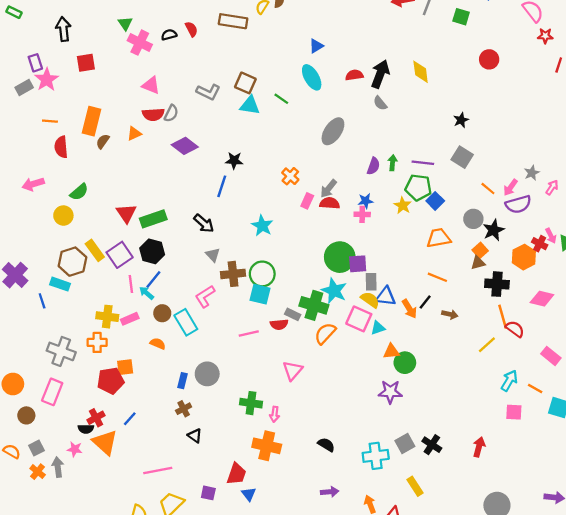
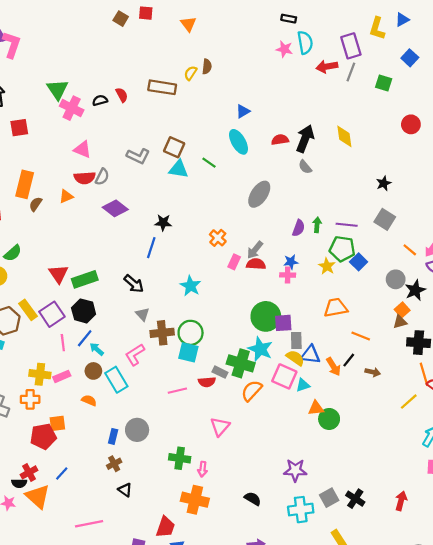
green triangle: (125, 23) -> (57, 89), size x1.5
orange trapezoid: (439, 238) -> (336, 308), moved
cyan arrow: (147, 293) -> (97, 349), moved
purple star: (390, 392) -> (295, 470), moved

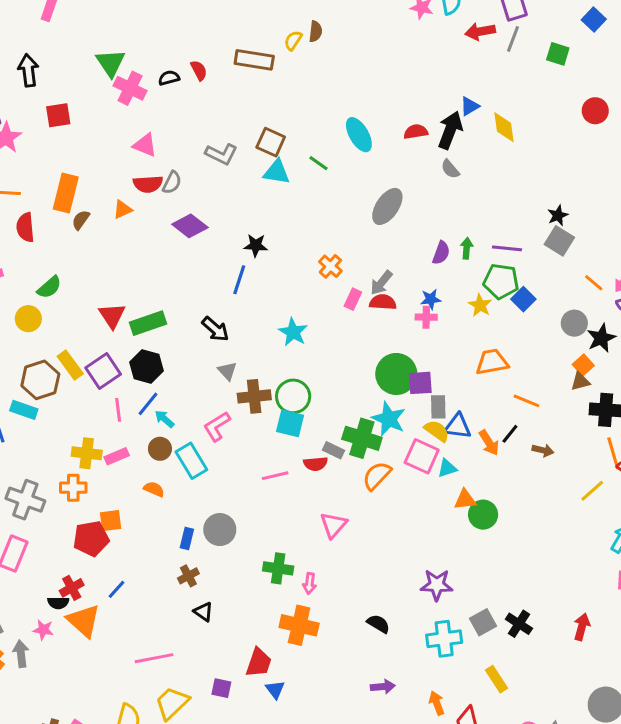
blue triangle: (243, 111) -> (470, 106), moved
black star: (384, 183) -> (558, 215), moved

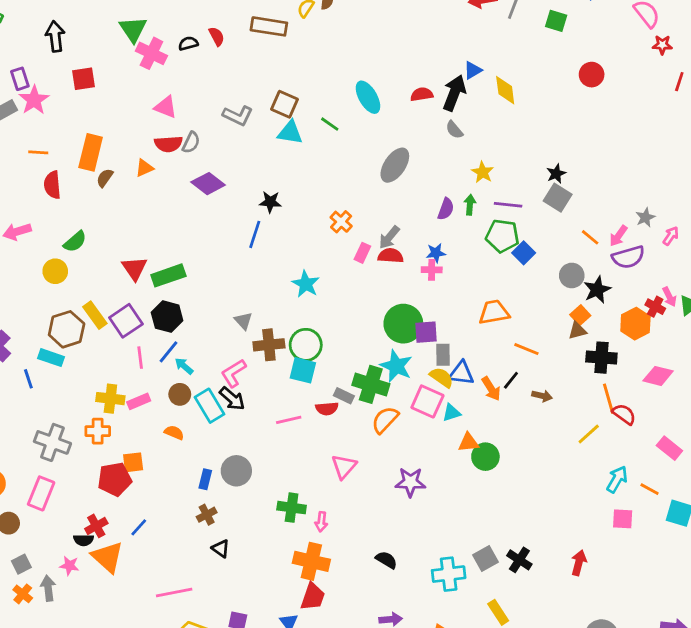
yellow star: (480, 305) -> (483, 172), moved
black arrow: (215, 329) -> (232, 399), moved
purple star: (437, 585) -> (410, 482), moved
red trapezoid: (259, 663) -> (313, 597), moved

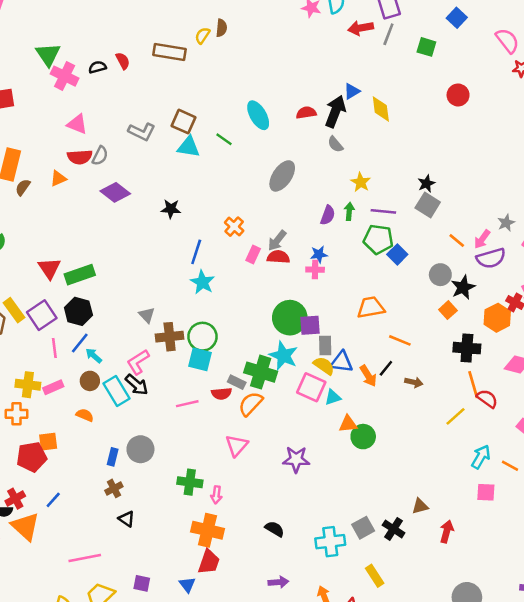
blue line: (255, 234) -> (196, 252), moved
brown triangle: (577, 331) -> (420, 506), moved
orange semicircle: (385, 420) -> (251, 404), moved

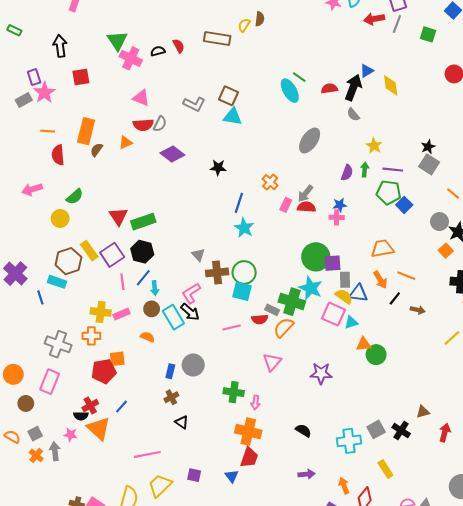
green line: (224, 139) -> (299, 77), moved
cyan arrow: (94, 356) -> (155, 288), turned -136
orange arrow: (368, 376) -> (380, 280), moved

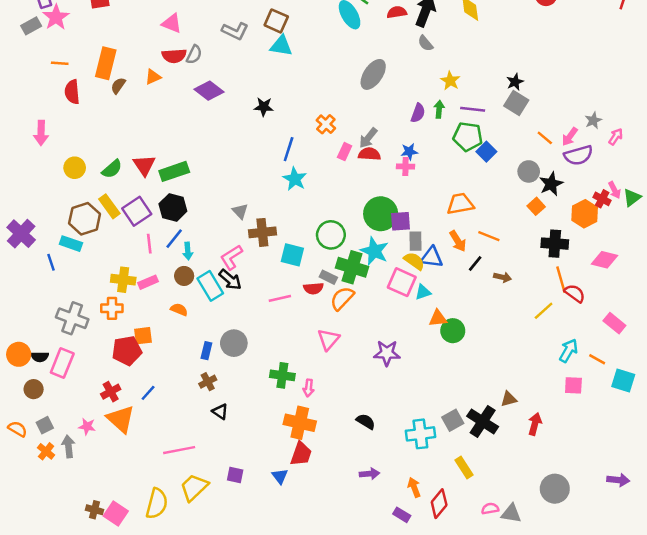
pink arrow: (32, 189) -> (41, 133), turned -72
green semicircle: (75, 197) -> (112, 169), moved
green circle: (244, 272) -> (331, 235), moved
black semicircle: (81, 416) -> (40, 357), moved
black cross: (401, 430) -> (483, 421), size x1.4

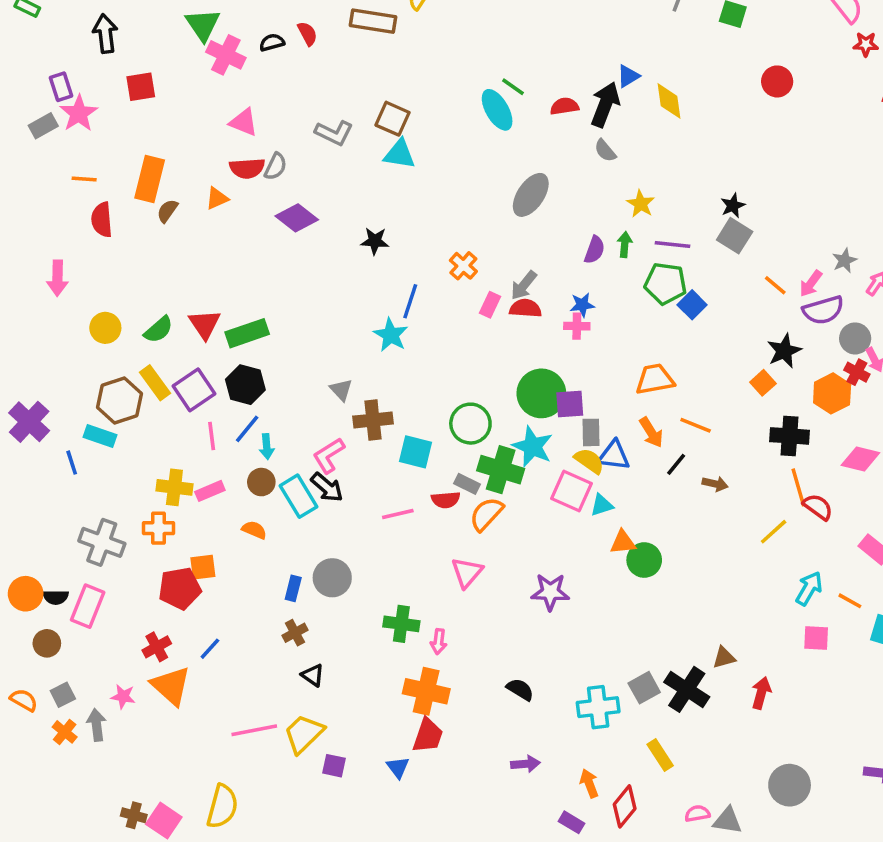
gray circle: (529, 171) -> (855, 338), moved
cyan star: (295, 179) -> (391, 335), moved
yellow trapezoid: (194, 487) -> (304, 734), moved

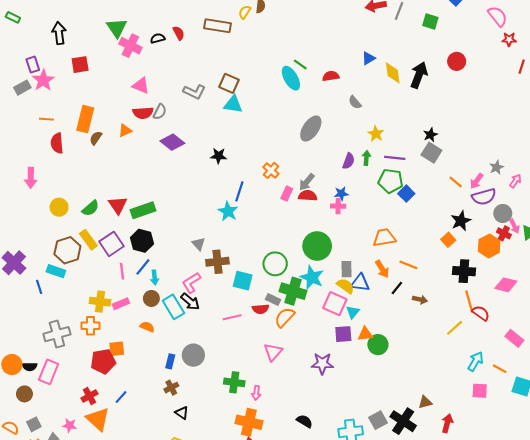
black arrow: (605, 105) -> (419, 75), moved
purple square: (570, 404) -> (343, 334), moved
cyan triangle: (602, 505) -> (353, 312), turned -32
gray cross: (102, 542) -> (57, 334), turned -35

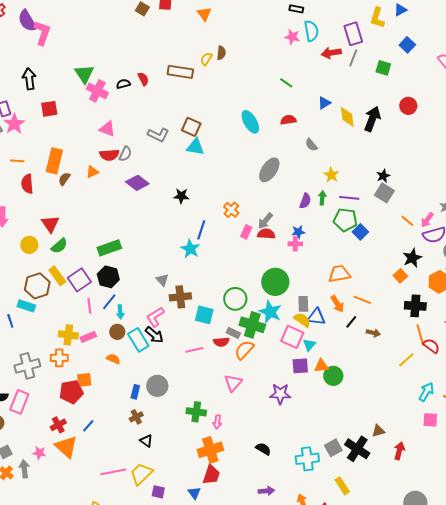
green line: (300, 65) -> (286, 83), moved
red triangle: (118, 205) -> (50, 224), moved
orange cross: (249, 422) -> (210, 450), turned -30

